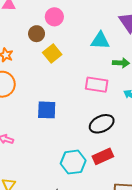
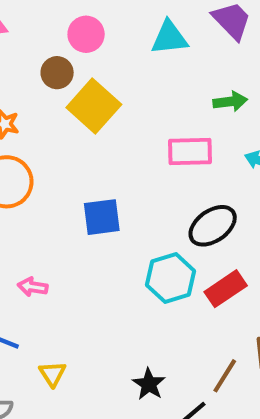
cyan triangle: (100, 41) -> (169, 38), moved
yellow square: (52, 54) -> (94, 106), size x1.4
cyan hexagon: (73, 162) -> (171, 278), moved

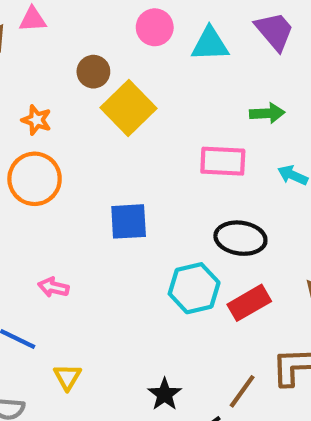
pink circle: (86, 34) -> (155, 27), moved
black ellipse: (213, 226) -> (240, 238), turned 39

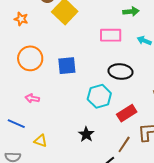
orange circle: (35, 179) -> (30, 58), moved
red rectangle: (249, 303) -> (127, 113), moved
yellow triangle: (67, 377) -> (41, 141), turned -40
black star: (165, 394) -> (86, 134), moved

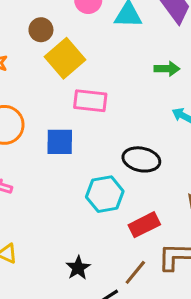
pink rectangle: (111, 35) -> (90, 101), moved
black star: (86, 134) -> (78, 268), moved

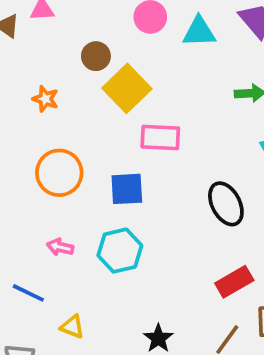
black ellipse: (141, 159) -> (226, 204), turned 54
cyan hexagon: (105, 194) -> (120, 251), moved

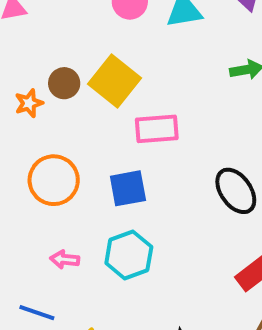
brown circle: (96, 56) -> (64, 83), moved
orange star: (45, 99) -> (29, 103), turned -30

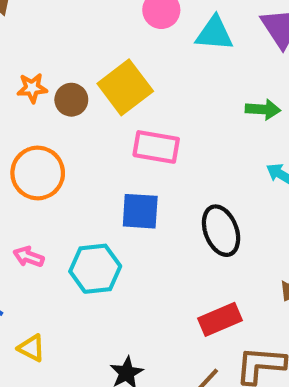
brown circle: (64, 83) -> (71, 100), moved
blue square: (128, 188) -> (140, 211), moved

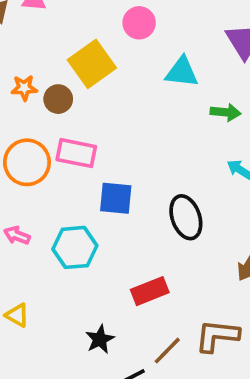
cyan triangle: (214, 33) -> (182, 72), moved
yellow square: (125, 87) -> (92, 64), moved
pink rectangle: (156, 147) -> (76, 153), moved
red rectangle: (220, 319) -> (150, 291), moved

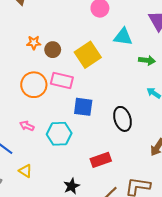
yellow square: (92, 64) -> (88, 55), moved

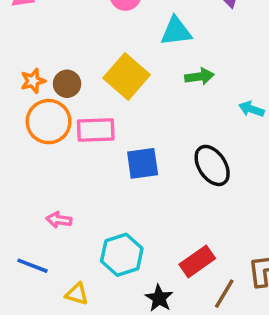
green arrow: (147, 60) -> (199, 76), moved
orange circle: (34, 85) -> (49, 122), moved
cyan hexagon: (59, 134) -> (122, 255), moved
red rectangle: (101, 160) -> (197, 261), moved

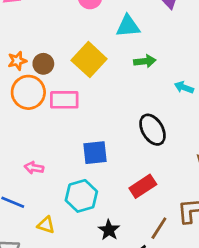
blue square: (143, 163) -> (95, 153), moved
red rectangle: (197, 261) -> (143, 186), moved

